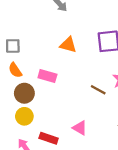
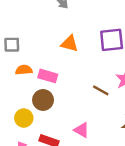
orange semicircle: (15, 70) -> (24, 70), moved, turned 119
brown circle: (24, 93) -> (43, 100), moved

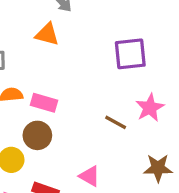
orange triangle: (69, 43) -> (47, 34), moved

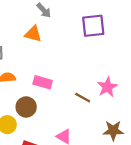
purple square: (130, 54) -> (93, 26), moved
pink rectangle: (44, 103) -> (43, 82), moved

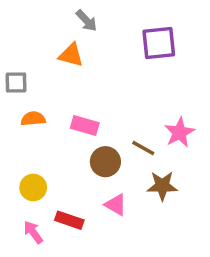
brown circle: (26, 107) -> (105, 162), moved
brown star: (113, 131) -> (162, 186), moved

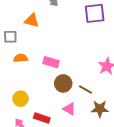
orange triangle: (71, 55) -> (32, 20), moved
brown line: (143, 148) -> (86, 90), moved
brown star: (162, 186) -> (100, 109), moved

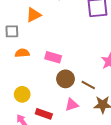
orange triangle: (32, 20) -> (34, 15), turned -42
pink triangle: (69, 109) -> (72, 105), turned -48

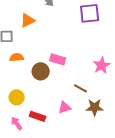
pink rectangle: (53, 57) -> (58, 59), moved
brown circle: (66, 79) -> (41, 71), moved

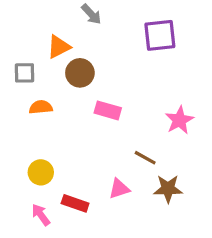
brown circle: (41, 71) -> (80, 73), moved

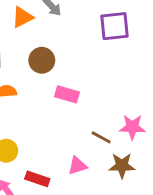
orange triangle: (59, 47) -> (23, 17), moved
pink star: (179, 120) -> (132, 127), moved, turned 30

